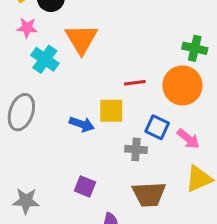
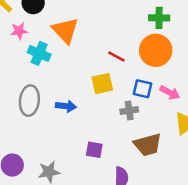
red line: (135, 83) -> (116, 57), turned 48
blue arrow: (82, 124) -> (66, 106), moved

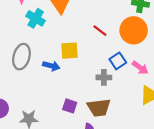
yellow square: (102, 84) -> (70, 51), moved
blue square: (143, 89) -> (118, 61), turned 35
brown trapezoid: (148, 145) -> (99, 108), moved

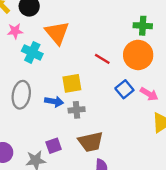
gray cross: (104, 77) -> (77, 110), moved
purple square: (70, 106) -> (54, 146), moved, turned -32
brown trapezoid: (99, 108) -> (91, 142), moved

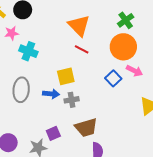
green cross: (143, 26) -> (126, 20), turned -35
orange triangle: (57, 33) -> (79, 26), moved
red line: (102, 59) -> (82, 49), moved
pink arrow: (149, 94) -> (134, 71), moved

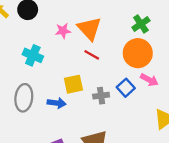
pink star: (12, 33) -> (63, 31), moved
gray cross: (72, 100) -> (101, 96), moved

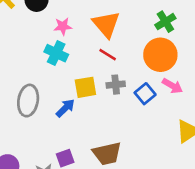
pink star: (63, 31) -> (63, 26), moved
cyan cross: (33, 55) -> (56, 53), moved
gray cross: (101, 96) -> (116, 85), moved
blue arrow: (57, 103) -> (65, 108), turned -54

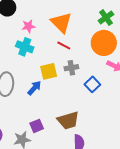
blue square: (145, 94) -> (92, 84), moved

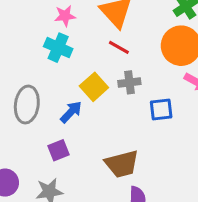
yellow square: (49, 71) -> (94, 87), turned -30
blue square: (92, 84) -> (161, 110), turned 35
purple square: (37, 126) -> (58, 150), moved

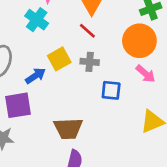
purple square: (58, 150) -> (18, 105), size x1.5

